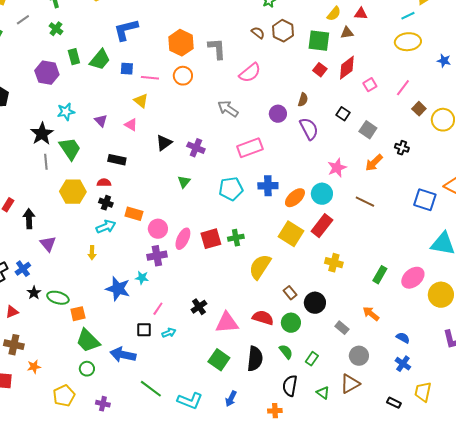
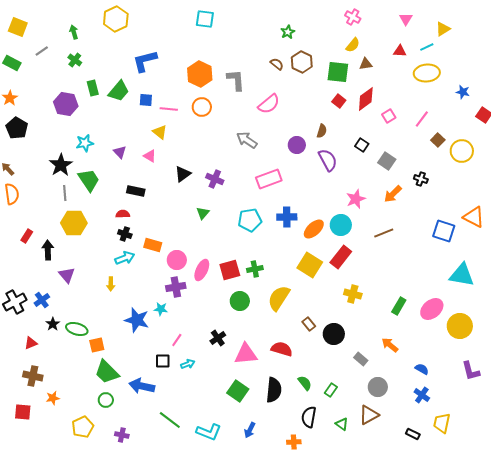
red triangle: (361, 14) -> (400, 51), moved
yellow hexagon: (73, 192) -> (74, 223), moved
brown line: (365, 202) -> (384, 233), turned -48
green circle: (291, 323) -> (240, 301), moved

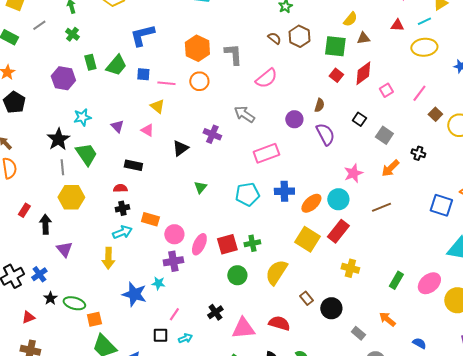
purple cross: (215, 179) -> (212, 134), moved
black cross: (125, 234) -> (122, 208), turned -32
yellow arrow: (111, 284) -> (108, 258), size x1.5

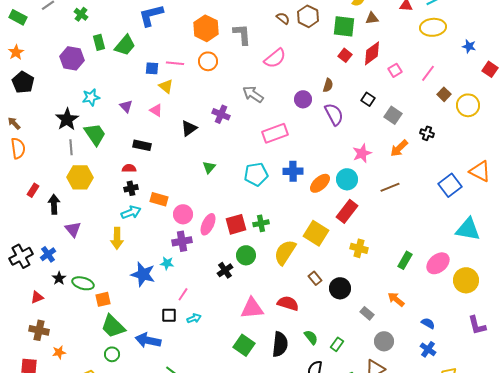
blue square: (143, 74) -> (152, 68), moved
blue square: (441, 205) -> (450, 185), turned 35
yellow square: (307, 239) -> (316, 233), moved
black cross: (215, 312) -> (225, 270), moved

